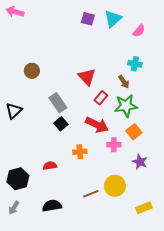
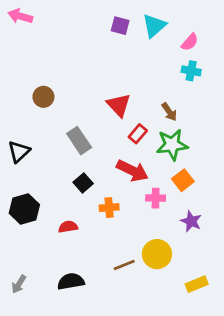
cyan cross: (135, 64) -> (191, 71), moved
black square: (61, 124) -> (83, 183), moved
black hexagon: (18, 179) -> (24, 209), moved

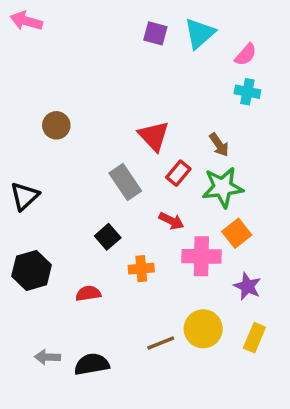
gray rectangle: (79, 141) -> (125, 182), moved
red arrow: (132, 171) -> (171, 221), size x0.6
pink cross: (156, 198) -> (201, 256), size x1.5
gray arrow: (19, 284) -> (47, 357), moved, turned 60
yellow rectangle: (197, 284) -> (254, 338), moved, turned -45

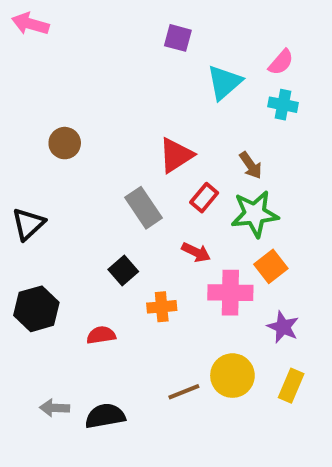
cyan triangle: (200, 33) -> (224, 82), moved
red triangle: (154, 136) -> (176, 155), turned 40

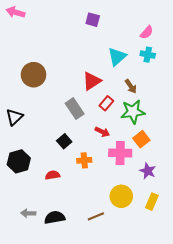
cyan triangle: (224, 82) -> (117, 57), moved
brown circle: (65, 143) -> (34, 75), size x1.5
brown line: (184, 392) -> (96, 216), moved

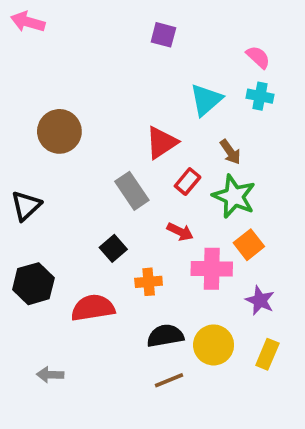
pink semicircle: (147, 32) -> (258, 57), turned -88
green star: (133, 112) -> (234, 196), turned 30
red semicircle: (53, 175) -> (93, 308), size x1.6
black semicircle: (55, 217) -> (165, 336), moved

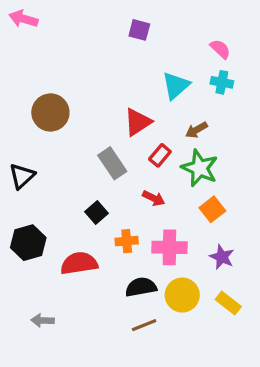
brown arrow: (230, 152) -> (196, 130), turned 95
pink cross: (212, 269) -> (169, 247), moved
yellow rectangle: (267, 354) -> (228, 303), turned -75

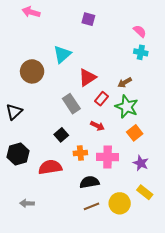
pink arrow: (23, 19) -> (31, 12), moved
cyan triangle: (176, 86) -> (62, 54), moved
yellow circle: (182, 295) -> (120, 203), moved

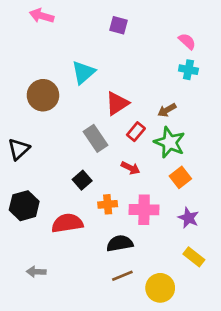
yellow circle: (120, 203) -> (160, 288), moved

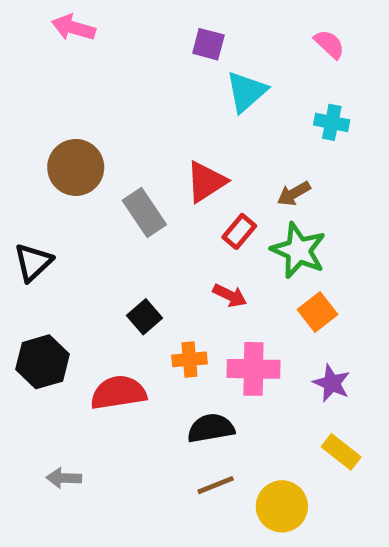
pink semicircle: (187, 41) -> (329, 44), moved
cyan triangle: (83, 72) -> (246, 92), moved
gray rectangle: (96, 138) -> (144, 212), moved

